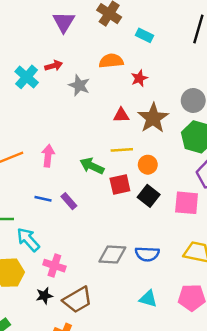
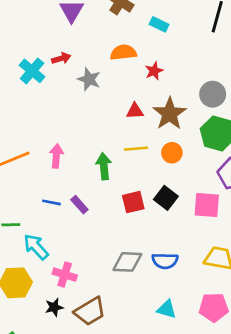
orange circle: (148, 165) -> (172, 153), moved
green arrow: (92, 166) -> (104, 166), turned 60
red square: (120, 185) -> (133, 202), moved

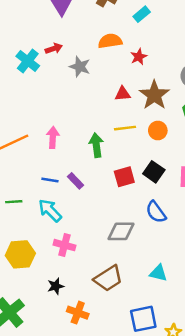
cyan rectangle: (159, 24) -> (142, 14), turned -63
cyan arrow: (36, 247) -> (50, 210), moved
blue semicircle: (165, 261) -> (156, 212), moved, turned 55
black star: (54, 307) -> (56, 286), moved
brown trapezoid: (90, 311) -> (108, 278), moved

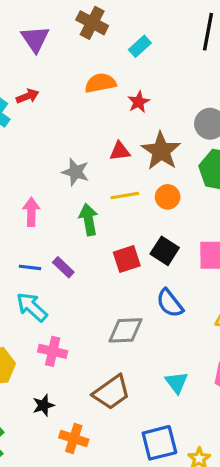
gray star: (80, 67) -> (75, 172), moved
cyan triangle: (158, 273) -> (177, 382), turned 42

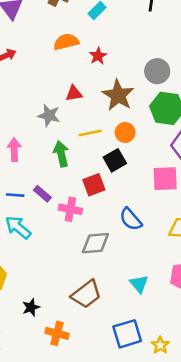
red triangle: (120, 151) -> (74, 93), moved
black square: (165, 251) -> (115, 160), moved, turned 30
pink cross: (53, 351) -> (70, 209), moved

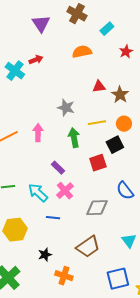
red star: (98, 56) -> (126, 52), moved
red triangle: (74, 93) -> (99, 87), moved
brown star: (118, 95) -> (120, 95), size x0.7
blue line: (15, 195) -> (53, 218), moved
pink cross: (70, 209) -> (65, 191), moved, turned 36

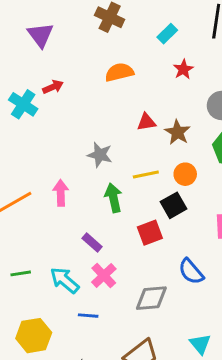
purple triangle: (41, 24) -> (40, 35), moved
cyan rectangle: (107, 29) -> (167, 34), moved

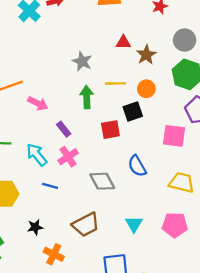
pink arrow: (61, 193) -> (38, 103), moved, turned 108
gray diamond: (151, 298) -> (102, 181), turned 56

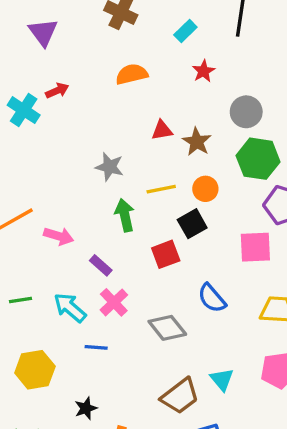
brown trapezoid: (86, 225) -> (180, 396), moved

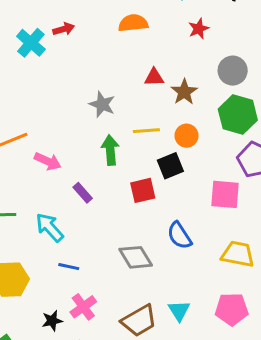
pink cross: (114, 302) -> (83, 307), moved

